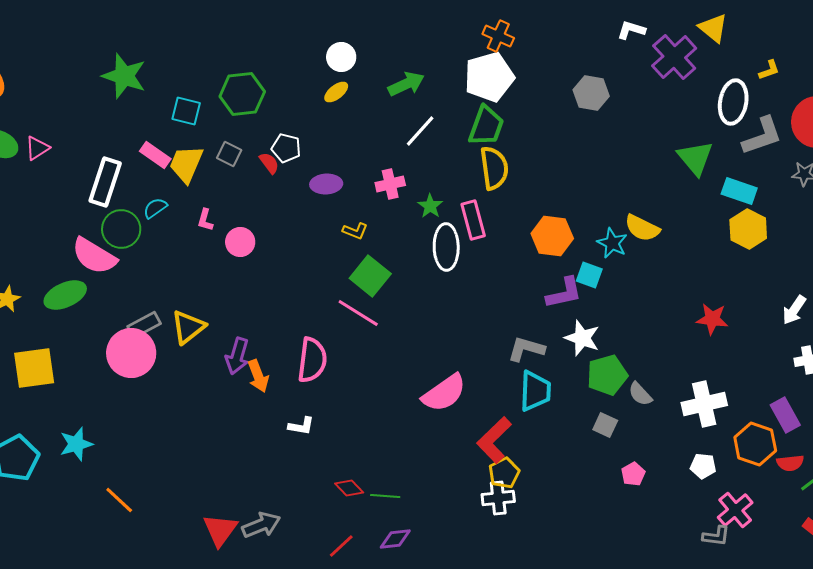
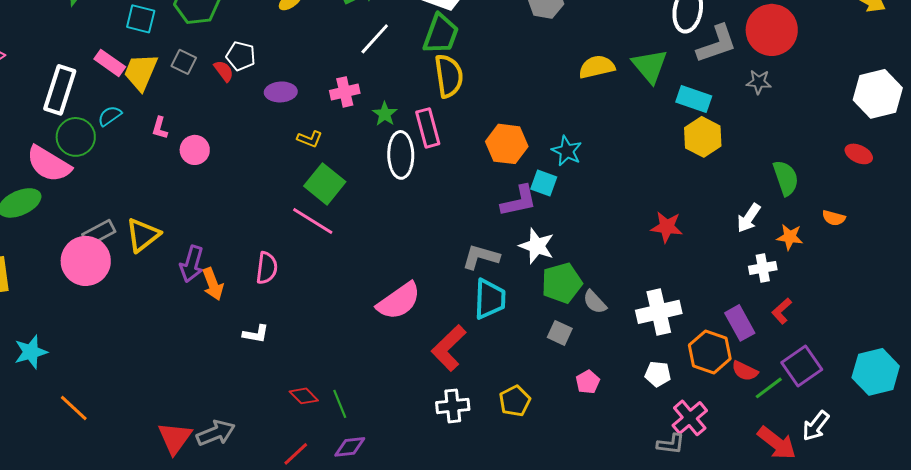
yellow semicircle: (642, 228) -> (597, 67), moved, turned 141
pink semicircle: (312, 360) -> (267, 268), size x0.7
red semicircle: (790, 463) -> (745, 371), turned 32
yellow pentagon: (504, 473) -> (515, 401), moved
green line: (385, 496) -> (340, 404), turned 64

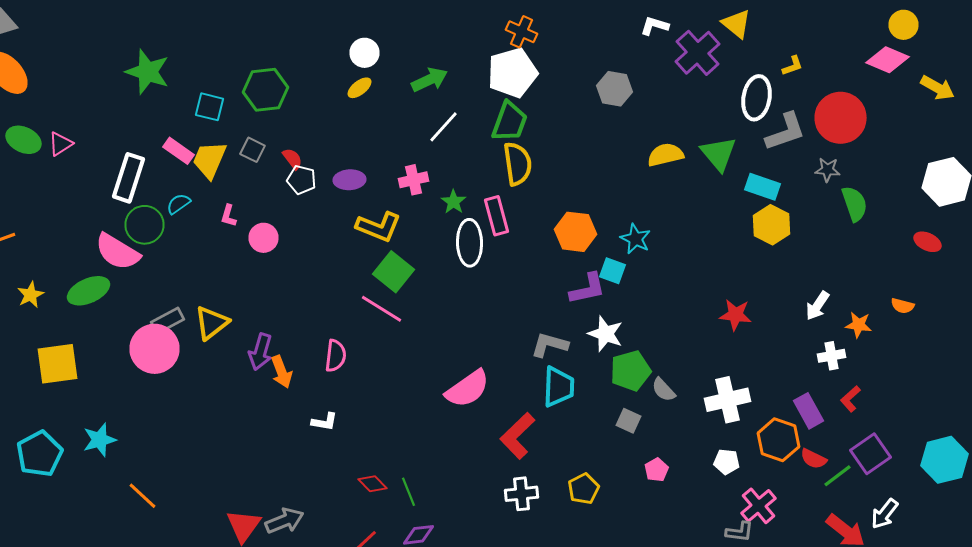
white pentagon: (241, 56) -> (302, 180), moved
yellow L-shape: (310, 139) -> (378, 227), size x1.8
green semicircle: (786, 178) -> (854, 204), moved

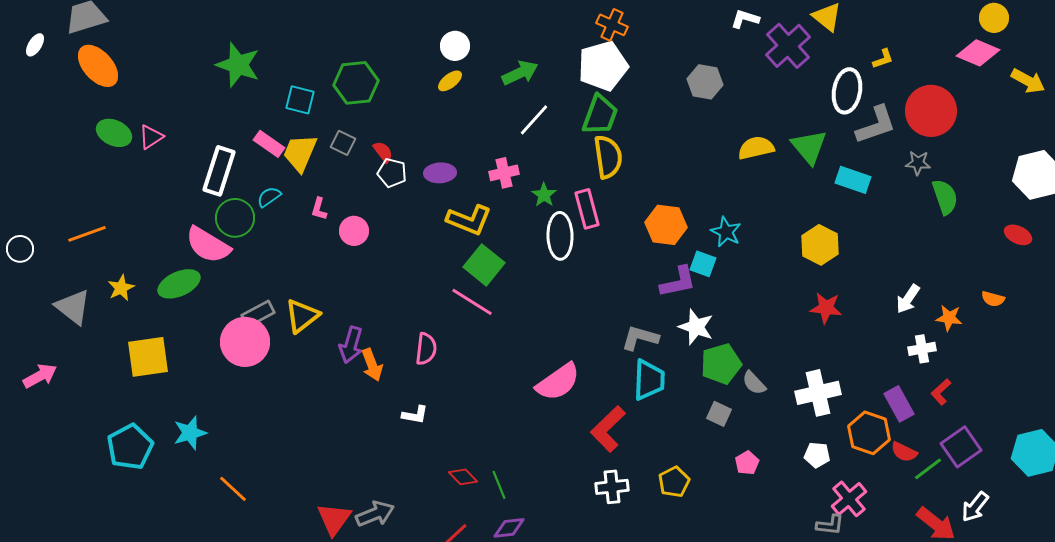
yellow hexagon: (772, 225) -> (820, 245), moved

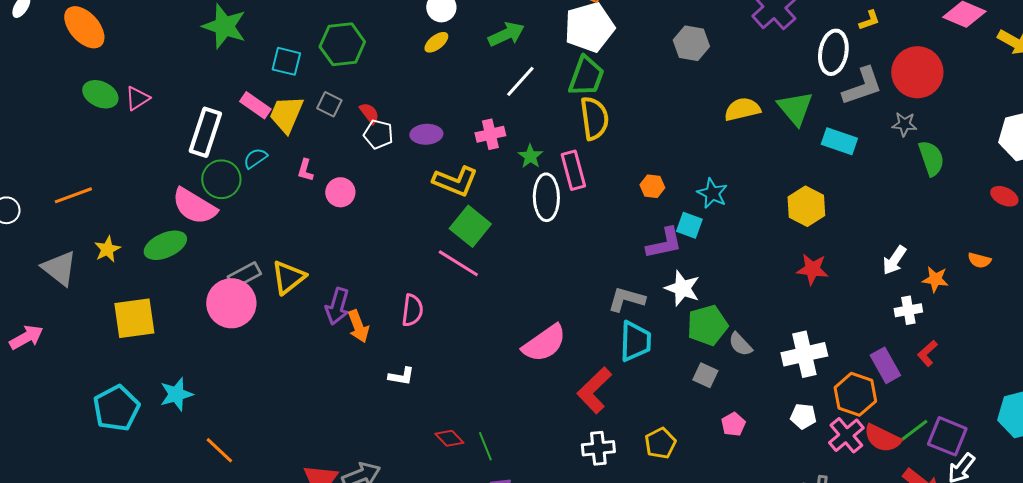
orange hexagon: (666, 225) -> (652, 186), size x0.6
purple square: (961, 447) -> (947, 436), moved, turned -33
red semicircle: (904, 452) -> (882, 438), moved, size x1.4
pink cross: (849, 499) -> (846, 435), moved

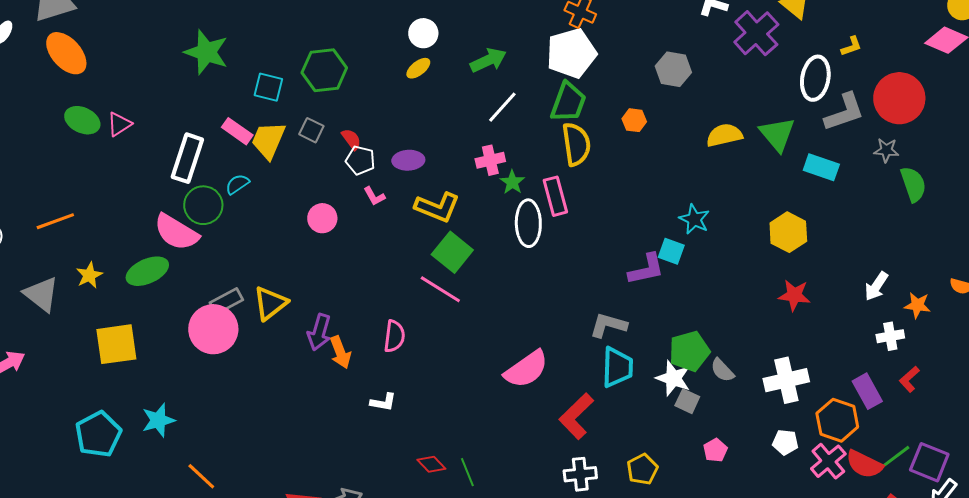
pink cross: (490, 134) -> (490, 160), moved
pink L-shape: (305, 170) -> (374, 196), moved, turned -45
orange hexagon: (652, 186) -> (634, 120), moved
white star: (682, 288) -> (673, 378), moved

